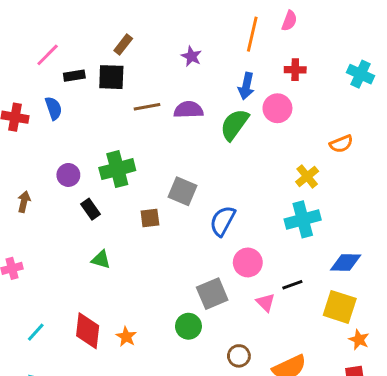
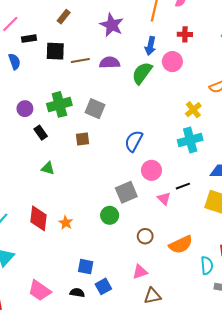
purple star: (191, 56) -> (112, 25), size x1.6
black square: (111, 77) -> (55, 51), moved
gray square: (183, 191) -> (95, 109), moved

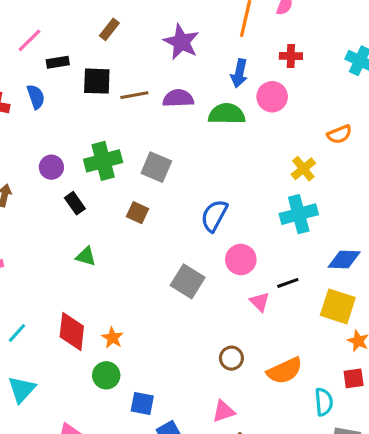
green semicircle: (142, 73) -> (227, 114), turned 55
brown square: (82, 139) -> (138, 213), turned 32
gray square: (126, 192) -> (188, 281), moved, turned -35
green circle: (110, 215) -> (106, 375), moved

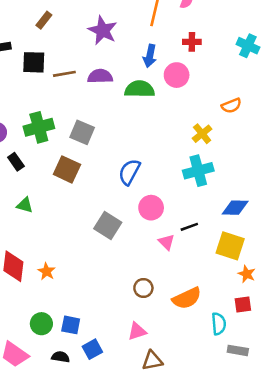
brown square: (138, 213) -> (67, 169), size x1.5
green circle: (106, 375) -> (41, 324), moved

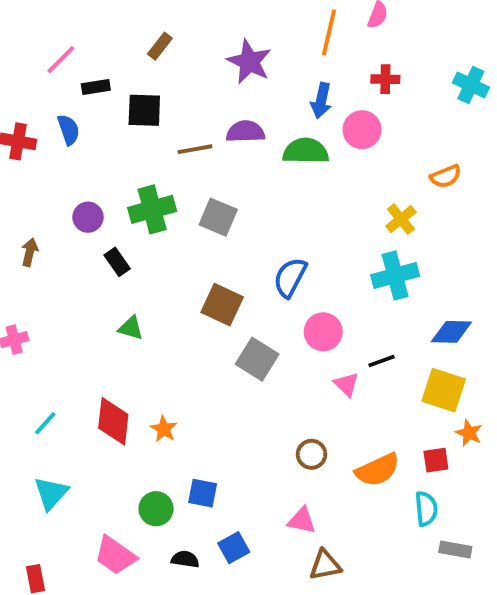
brown line: (64, 74) -> (195, 149), moved
brown square: (67, 169) -> (222, 305), moved
red square: (243, 305) -> (436, 460), moved
blue square: (71, 325) -> (203, 493), moved
pink triangle: (137, 331) -> (302, 520), turned 30

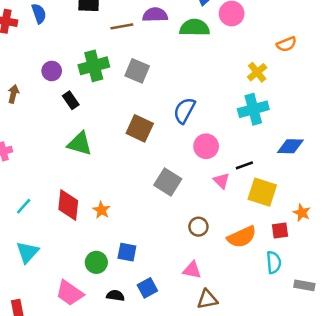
green triangle: (131, 328) -> (80, 144), size x1.5
gray square: (257, 359) -> (168, 182), moved
yellow square: (444, 390) -> (262, 192), moved
gray rectangle: (455, 550) -> (304, 285), moved

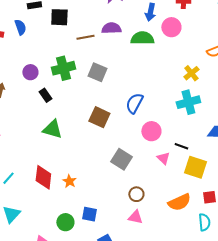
black line: (244, 165) -> (181, 146), turned 40
brown circle: (198, 227) -> (136, 194), moved
pink triangle: (192, 270) -> (135, 217), moved

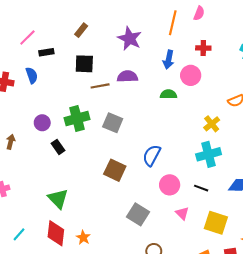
black square: (59, 17) -> (84, 64), moved
green semicircle: (142, 38) -> (169, 94), moved, size x0.7
green triangle: (52, 129) -> (58, 199), moved, turned 30
black line: (181, 146) -> (201, 188), moved

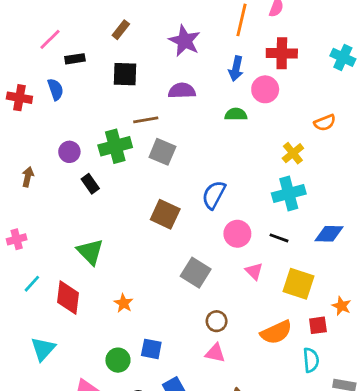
red cross: (203, 48) -> (282, 53), size x1.5
brown line: (100, 86) -> (146, 120), moved
red diamond: (56, 233) -> (68, 298), moved
cyan line: (19, 234) -> (32, 284), moved

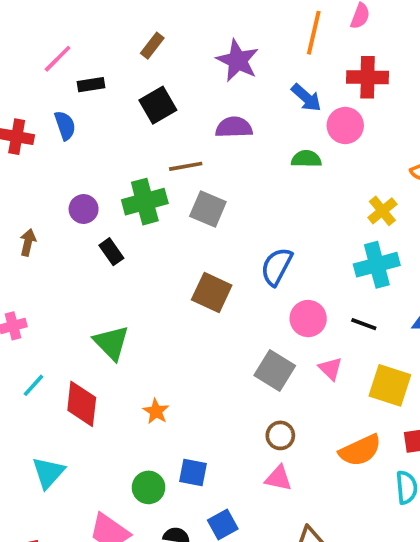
blue arrow: (236, 69) -> (306, 98), turned -60
black square: (125, 74) -> (158, 105), turned -32
gray square: (196, 273) -> (275, 370), moved

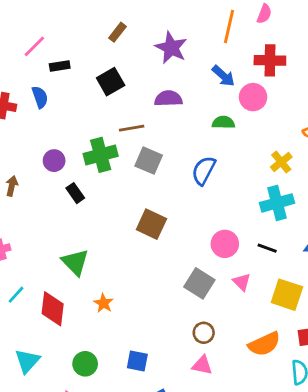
brown rectangle: (152, 46) -> (118, 32), moved
blue semicircle: (277, 267) -> (204, 170), moved
orange star: (156, 411) -> (103, 303), moved
green circle: (149, 487) -> (85, 364), moved

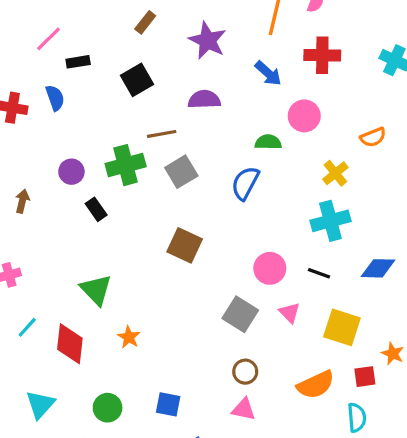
pink circle: (253, 97) -> (304, 116), moved
green semicircle: (223, 122) -> (268, 142), moved
gray square: (149, 161) -> (181, 172), turned 36

